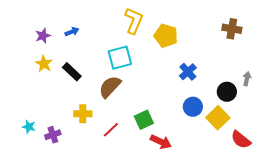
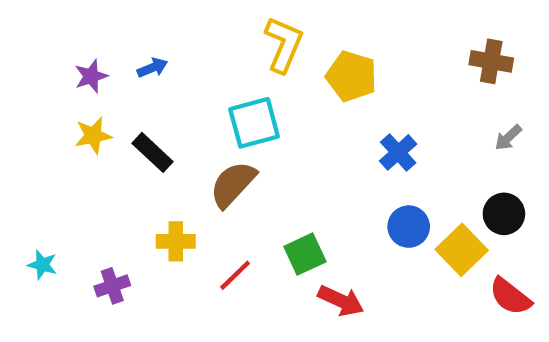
yellow star: (44, 64) -> (93, 136), turned 30
gray arrow: (247, 79) -> (508, 138), moved, turned -144
black circle: (227, 92) -> (504, 214), moved
cyan star: (29, 127) -> (42, 265), moved

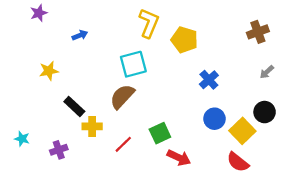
brown cross: (491, 61) -> (258, 32), turned -30
purple star: (91, 76) -> (39, 13), moved
black rectangle: (152, 152) -> (74, 106), moved
red semicircle: (510, 296) -> (238, 162), moved

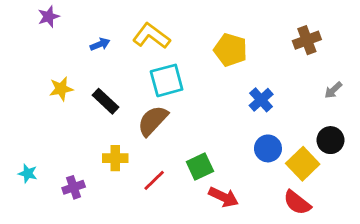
yellow L-shape: (149, 23) -> (151, 36), moved, turned -76
brown cross: (258, 32) -> (307, 40), moved
black rectangle: (74, 106) -> (106, 101), moved

